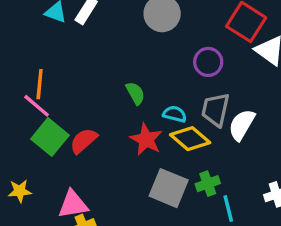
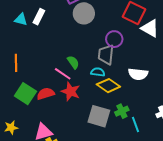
pink line: (37, 106) -> (63, 74), moved
gray trapezoid: (216, 110) -> (106, 55), moved
white semicircle: (242, 125) -> (138, 74), turned -108
red star: (146, 139) -> (71, 91), moved
red semicircle: (84, 141) -> (46, 94), turned 30

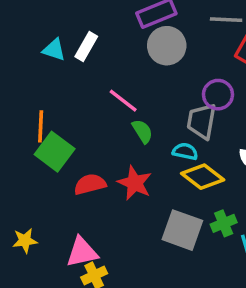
pink line: (63, 74) -> (123, 101), moved
green square: (25, 94) -> (55, 152), moved

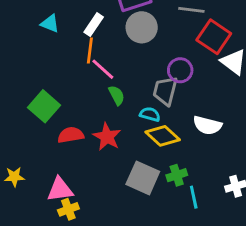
white rectangle: (86, 46) -> (94, 25), moved
orange line: (41, 126) -> (90, 50), moved

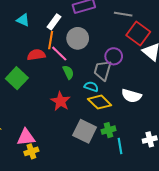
gray circle: (142, 27) -> (78, 38), moved
red semicircle: (71, 135) -> (36, 55), moved

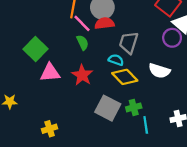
red semicircle: (36, 55) -> (104, 23), moved
purple circle: (114, 56) -> (172, 38), moved
green semicircle: (68, 72) -> (83, 43), moved
pink triangle: (26, 137) -> (50, 73), moved

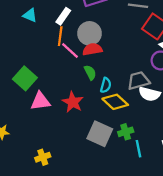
green semicircle: (83, 43) -> (90, 73), moved
gray trapezoid: (129, 43) -> (138, 81), moved, turned 60
cyan semicircle: (116, 60) -> (106, 85), turned 88

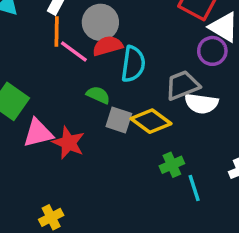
green semicircle: (90, 73) -> (98, 95), moved, turned -32
cyan semicircle: (106, 85) -> (133, 64), moved, size x1.5
red star: (73, 102) -> (69, 143), moved
gray square: (100, 134) -> (119, 120), moved, size x0.7

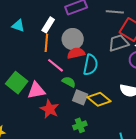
pink line: (74, 51) -> (55, 65), moved
gray trapezoid: (182, 85) -> (118, 43), moved
pink triangle: (38, 133) -> (36, 90), moved
green cross: (172, 165) -> (80, 125), moved

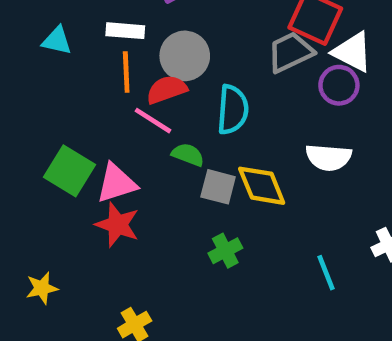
white rectangle: (48, 25) -> (125, 31), turned 70
red semicircle: (76, 53) -> (167, 90), moved
yellow diamond: (99, 99) -> (262, 186), turned 35
red star: (50, 109) -> (117, 225), moved

